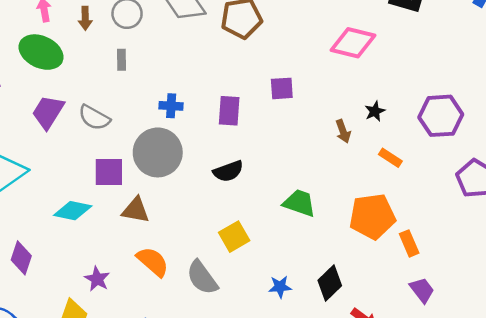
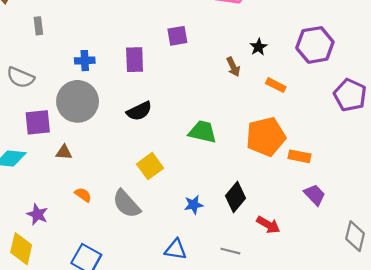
brown triangle: (136, 210) -> (64, 152), size x0.7
orange rectangle: (409, 243) -> (299, 156), turned -50
orange semicircle: (153, 262) -> (83, 195), size x0.6

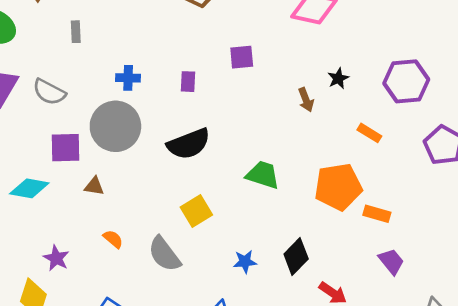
purple rectangle: (135, 60) -> (188, 82), size x0.7
orange rectangle: (276, 85) -> (369, 133), moved
black semicircle: (139, 111) -> (189, 144), size x1.4

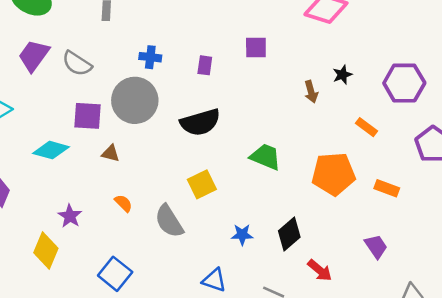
orange rectangle: (377, 214) -> (387, 188), moved

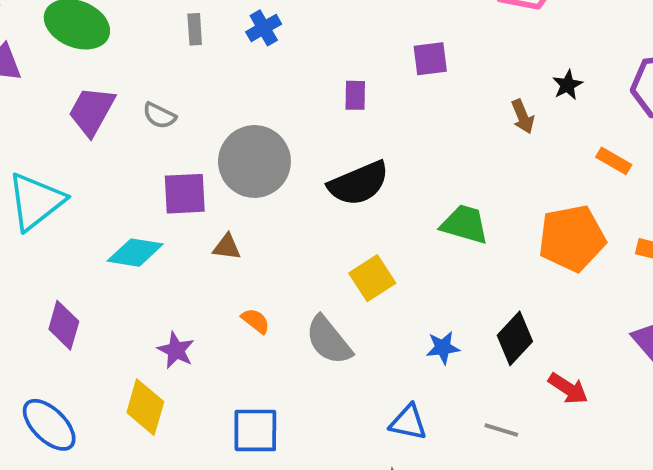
blue cross: (150, 57) -> (264, 28), moved, turned -30
gray semicircle: (77, 64) -> (159, 116), size x0.7
blue square: (115, 274) -> (255, 430), turned -32

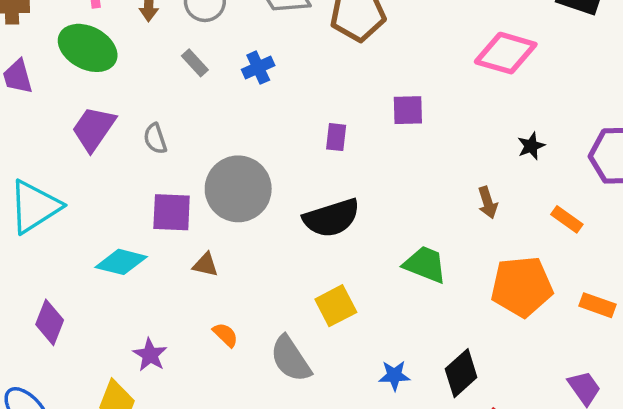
gray rectangle: (195, 29) -> (195, 63), turned -44
gray semicircle: (159, 116) -> (155, 139), turned 40
brown arrow: (523, 116) -> (488, 203), moved

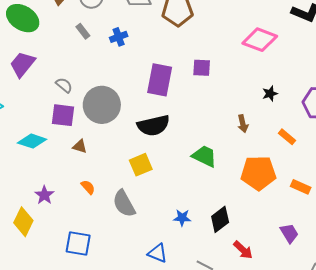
purple rectangle: (336, 137) -> (160, 80), size x2.0
gray semicircle: (155, 139) -> (64, 85), moved, turned 144
yellow square: (336, 306) -> (141, 165), moved

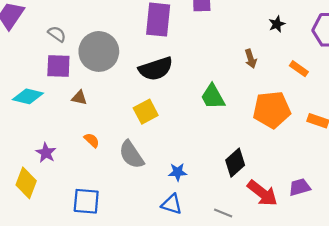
green trapezoid: (204, 156) -> (213, 97), turned -140
blue star: (182, 218) -> (178, 172), moved
purple trapezoid: (289, 233) -> (300, 187), moved, turned -70
red arrow: (243, 250) -> (262, 193), size x1.4

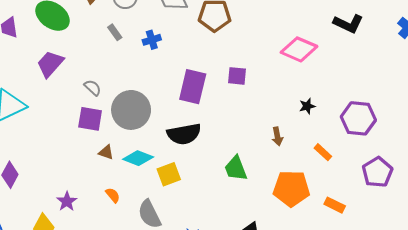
cyan diamond: (28, 96) -> (138, 158), moved

